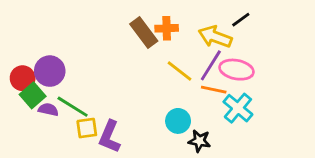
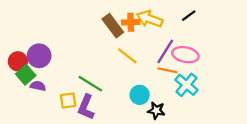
yellow arrow: (215, 37) -> (150, 19), moved
yellow line: (179, 71) -> (127, 56), moved
green line: (73, 107) -> (90, 84), moved

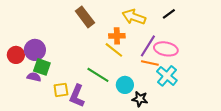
orange cross: (131, 22) -> (117, 36), moved
brown rectangle: (113, 26) -> (85, 17), moved
green square: (26, 75) -> (42, 67), moved, turned -30
green line: (90, 84) -> (98, 75), moved

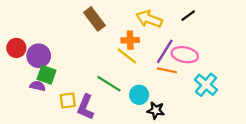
red circle: (16, 55) -> (16, 48), moved
cyan cross: (167, 76) -> (206, 85), moved

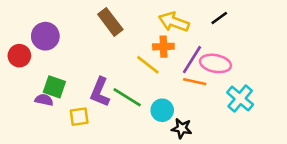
orange cross: (130, 40) -> (163, 47), moved
purple circle: (39, 56) -> (45, 36), moved
purple L-shape: (86, 107) -> (100, 92), moved

